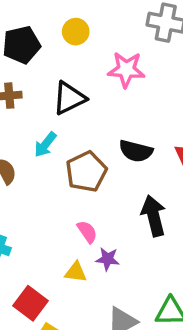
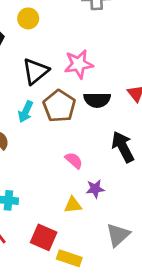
pink star: (126, 70) -> (79, 64), moved
brown pentagon: (86, 172) -> (59, 106), moved
pink semicircle: (87, 232) -> (74, 160), moved

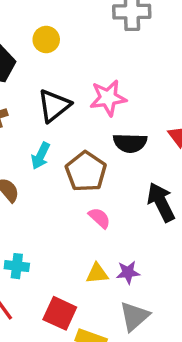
brown pentagon: (59, 106) -> (86, 172), moved
purple star: (95, 189) -> (128, 272), moved
gray triangle: (118, 235) -> (134, 316), moved

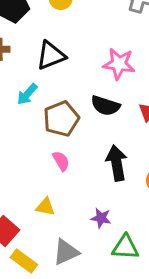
pink star: (108, 98) -> (119, 64), moved
purple star: (128, 272) -> (101, 218), moved

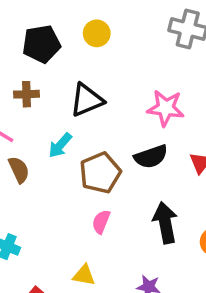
black semicircle: (105, 106) -> (151, 157), turned -36
pink semicircle: (61, 161) -> (101, 222), turned -126

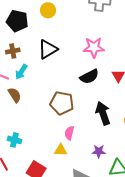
black pentagon: (41, 44) -> (17, 21), turned 30
cyan arrow: (60, 145) -> (21, 72), moved
brown pentagon: (100, 173) -> (62, 103), moved, turned -30
pink semicircle: (101, 222) -> (69, 133), moved

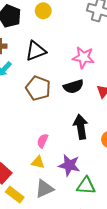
brown pentagon: (62, 103) -> (38, 88), moved
yellow triangle: (61, 150) -> (38, 162), moved
purple star: (99, 151) -> (69, 165), size x1.5

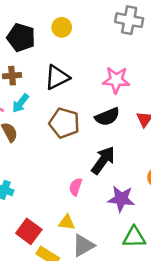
black arrow: (81, 127) -> (103, 160), moved, turned 50
yellow triangle: (38, 162) -> (67, 222), moved
purple star: (69, 165) -> (121, 199), moved

